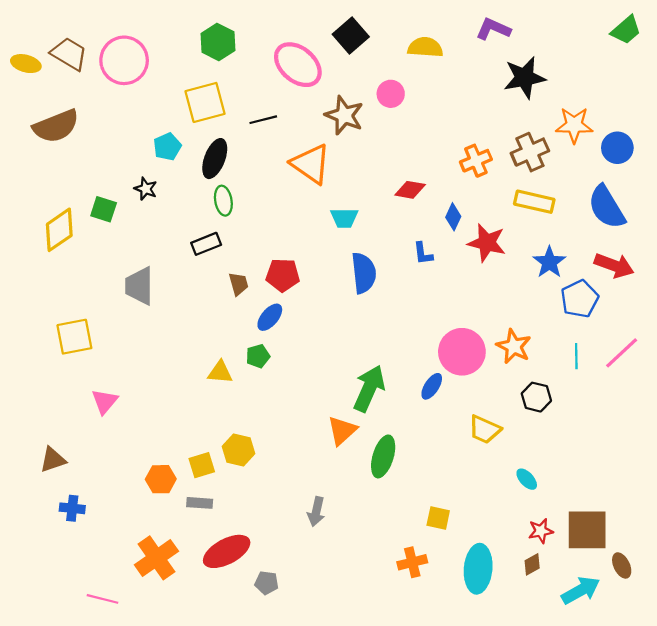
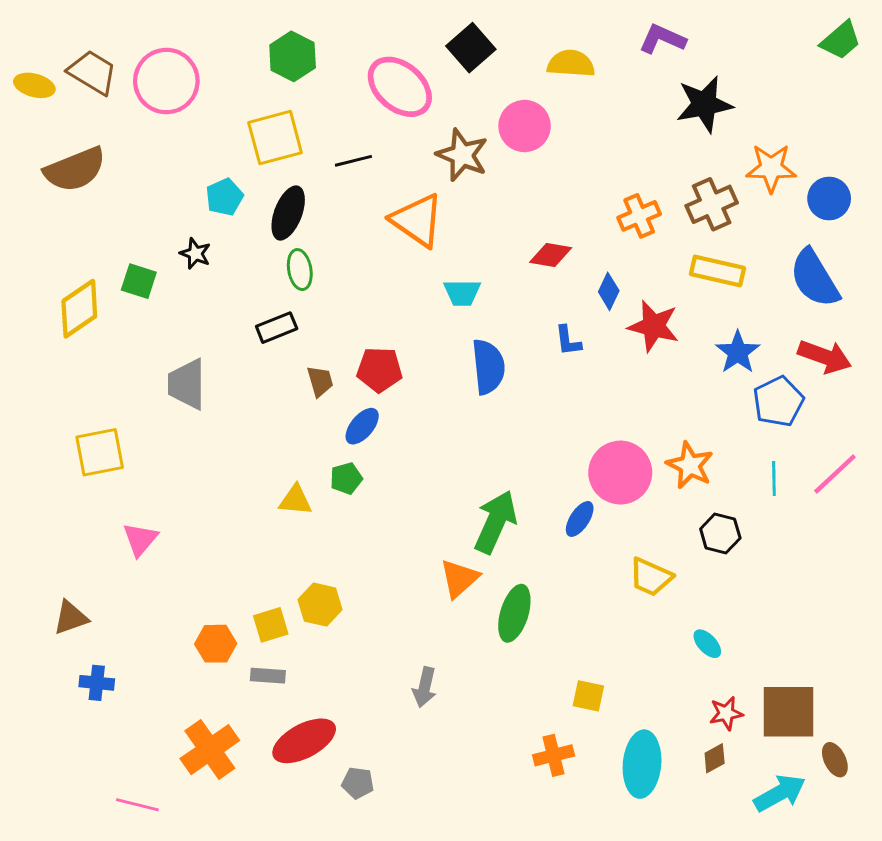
pink circle: (391, 94) -> (525, 126), size x1.4

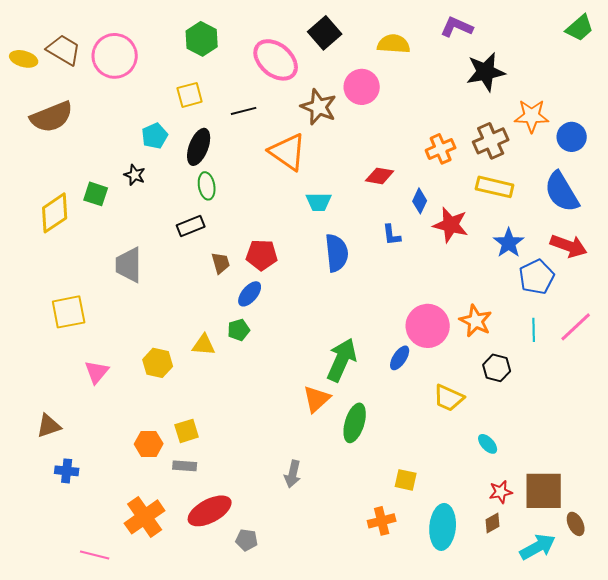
yellow square: (275, 138) -> (190, 95), size x0.7
yellow hexagon: (320, 605) -> (158, 363), moved

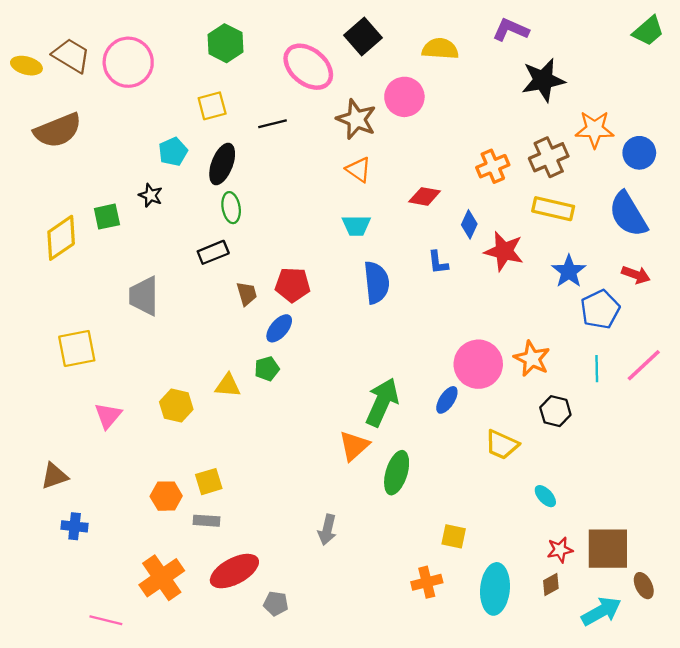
orange triangle: (288, 152) -> (359, 170), moved, size x0.6
green square: (96, 194) -> (107, 217), turned -30
red arrow: (569, 246) -> (636, 275), size x0.7

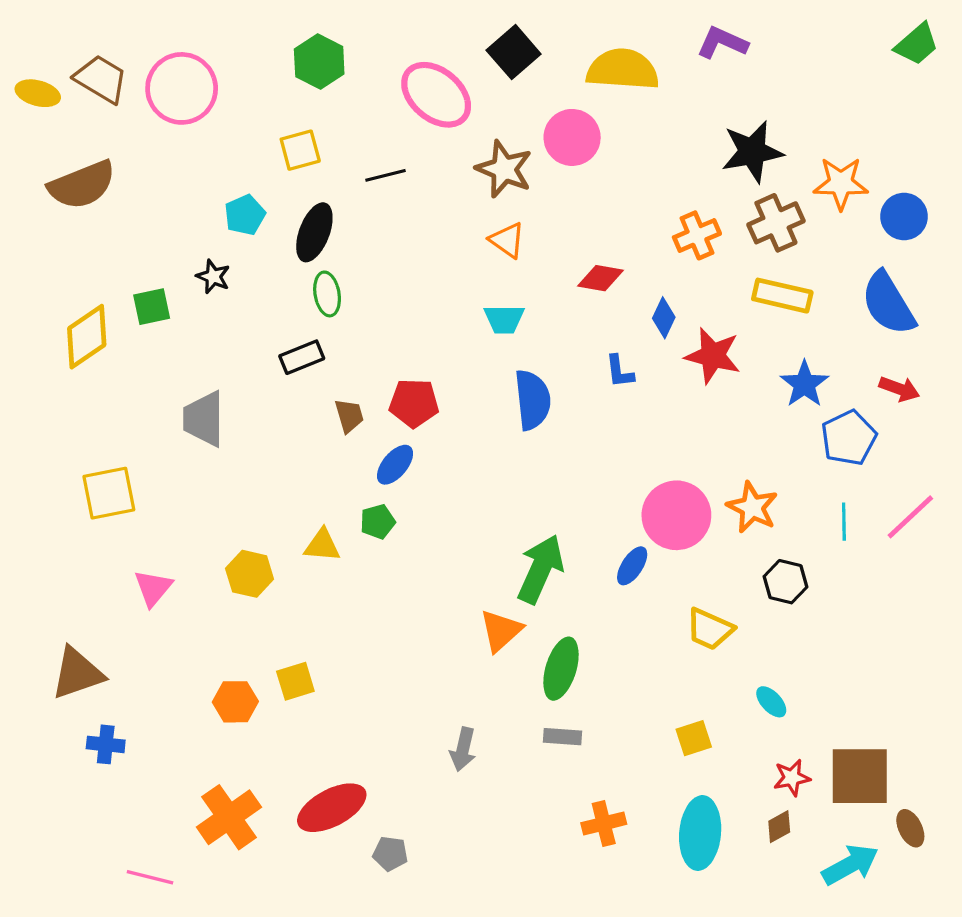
yellow semicircle: (440, 49) -> (623, 69), size x1.4
black star: (543, 80) -> (752, 152), moved
brown triangle: (54, 476) -> (77, 673), size x1.4
gray rectangle: (206, 521) -> (563, 737), moved
yellow square: (454, 536) -> (694, 738), moved, turned -30

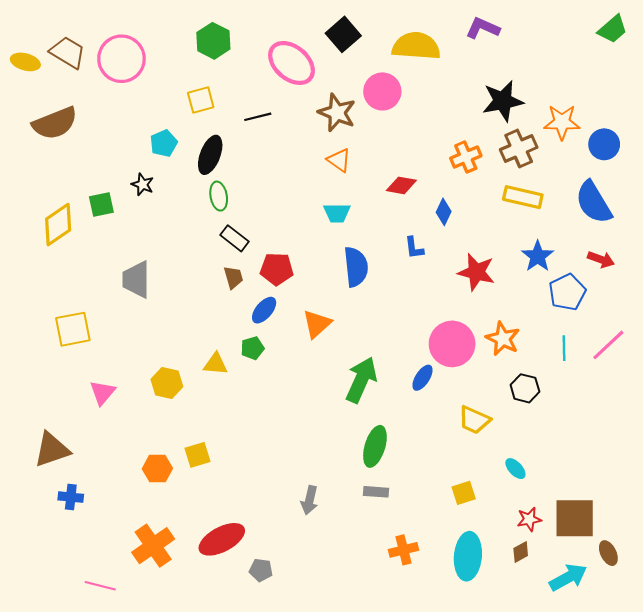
red star: (713, 356) -> (476, 272), moved
black rectangle: (302, 357) -> (234, 238), moved, turned 60
orange triangle: (501, 631) -> (317, 324), moved

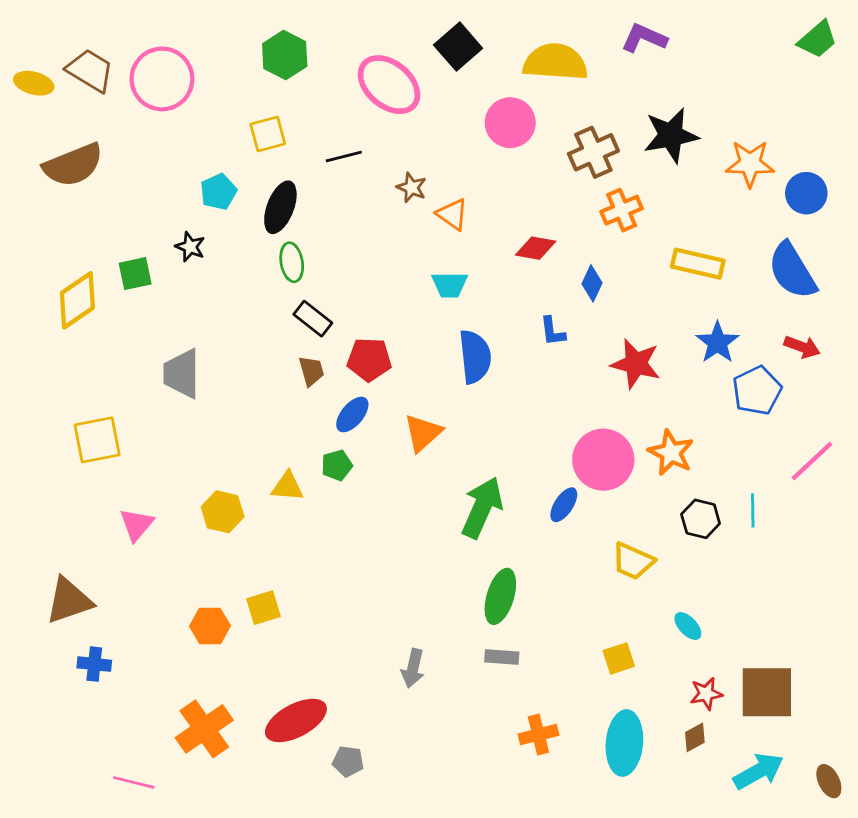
brown star: (337, 113) -> (412, 188), moved, size x0.6
brown cross: (519, 149) -> (593, 152), moved
cyan line: (564, 348) -> (753, 510), moved
brown ellipse: (608, 553) -> (829, 781), moved

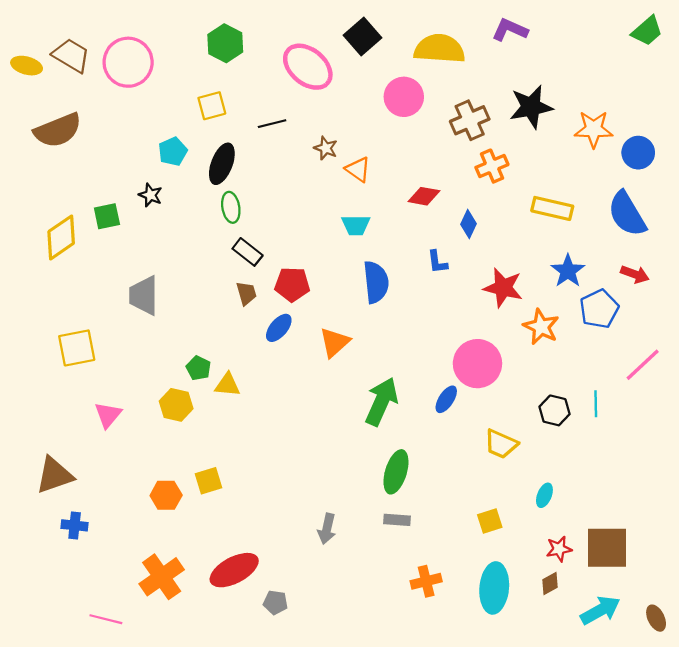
orange star: (671, 453) -> (541, 327), moved
green pentagon: (337, 465) -> (198, 368), moved, turned -30
cyan ellipse: (688, 626) -> (544, 495), turned 65

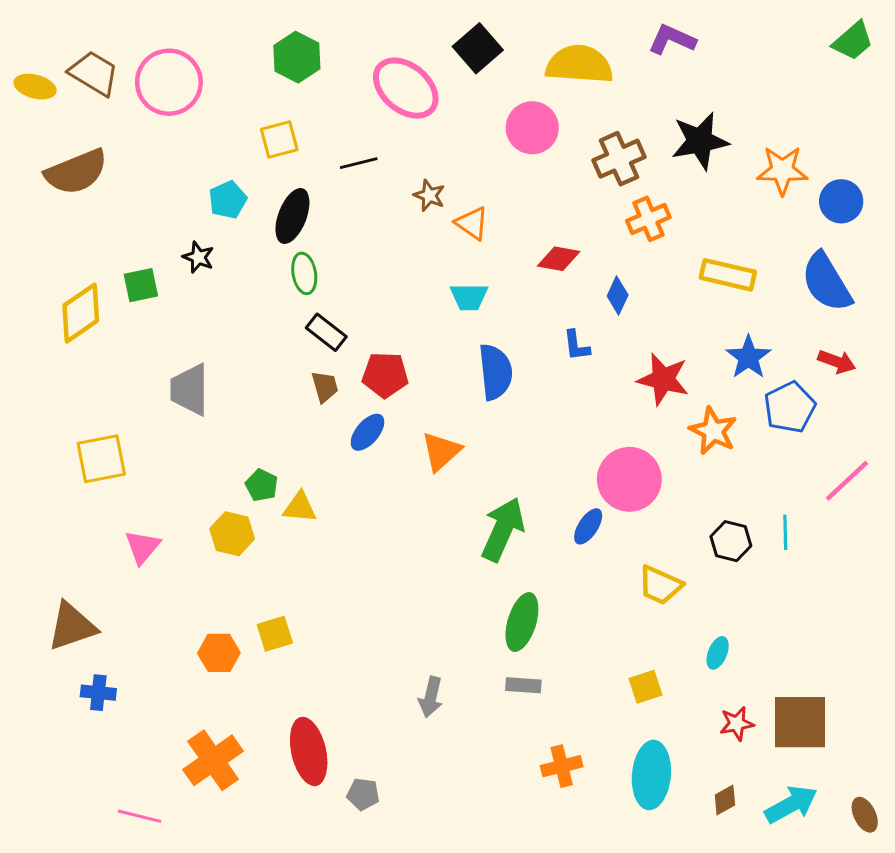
red ellipse: (234, 570) -> (309, 751), turned -75
brown diamond: (550, 583) -> (725, 800), moved

